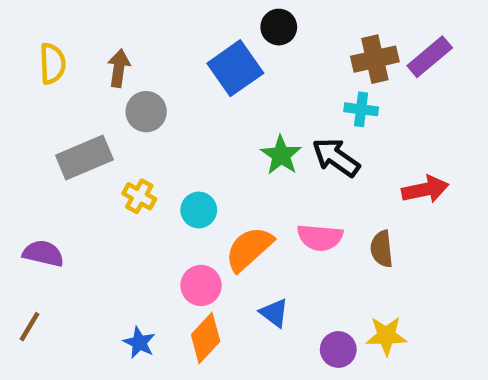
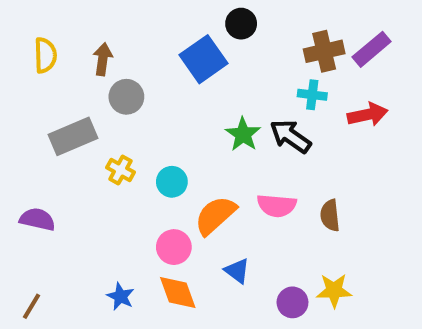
red arrow: (425, 189) -> (368, 115), moved
brown line: (30, 327) -> (31, 306), moved
orange diamond: (206, 338) -> (178, 293), turned -63

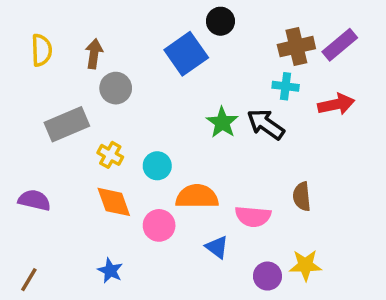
pink semicircle: (277, 206) -> (253, 216), moved
orange semicircle: (215, 215) -> (197, 197), turned 42
orange diamond: (178, 293) -> (114, 202), moved

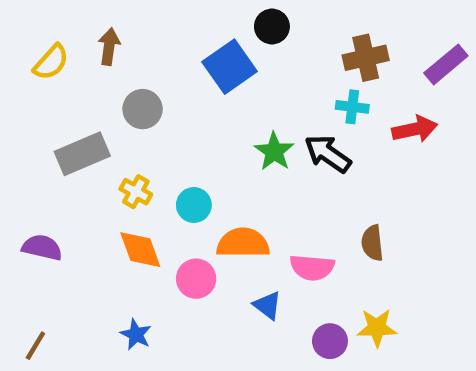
purple rectangle: (340, 45) -> (446, 64), moved
yellow semicircle: (42, 50) -> (51, 62), turned 44
brown arrow: (94, 54) -> (109, 47), moved

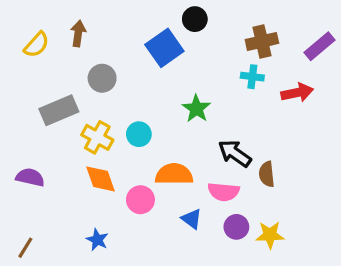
black arrow: (328, 154) -> (235, 153), moved
yellow cross: (136, 192) -> (97, 137), size x1.4
cyan circle: (194, 205) -> (139, 134), moved
purple circle: (330, 341) -> (236, 227), moved

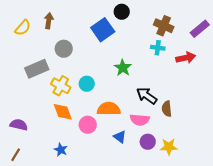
brown cross: (262, 41) -> (164, 26), turned 36
purple semicircle: (30, 177) -> (19, 125), moved

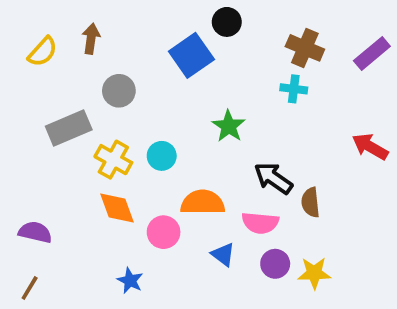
red arrow: (186, 58) -> (370, 147), moved, turned -138
blue star: (61, 150) -> (130, 281), moved

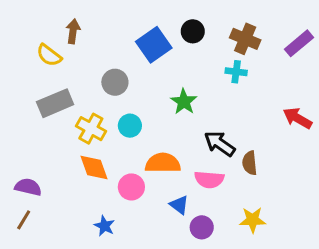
black circle: (227, 22) -> (193, 31), moved
yellow semicircle: (43, 52) -> (49, 55), moved, turned 85
gray circle: (119, 91) -> (115, 82), moved
purple circle: (275, 264) -> (202, 227), moved
brown line: (30, 288) -> (24, 220), moved

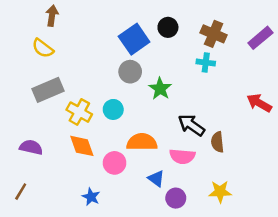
brown arrow: (73, 31) -> (52, 16), moved
gray circle: (115, 82) -> (130, 72), moved
purple semicircle: (28, 187) -> (31, 147), moved

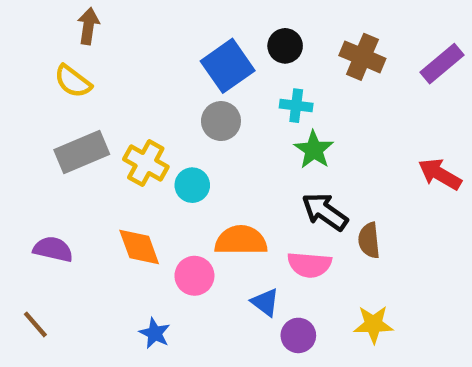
cyan cross: (206, 63) -> (296, 106), moved
green star: (160, 89) -> (314, 150), moved
yellow cross: (79, 112) -> (146, 163), moved
brown line: (21, 192) -> (35, 324), turned -72

